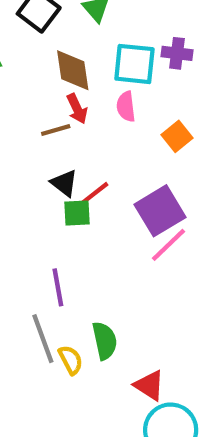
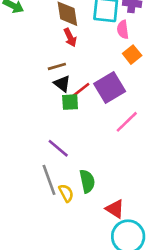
pink semicircle: (126, 107) -> (123, 30), moved
brown line: (56, 130) -> (57, 66), moved
purple square: (160, 211) -> (110, 88), moved
purple line: (58, 287) -> (58, 148), turned -40

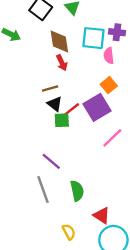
orange square: (132, 55) -> (109, 85), moved
yellow semicircle: (66, 193) -> (69, 232), moved

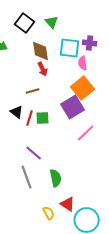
orange square: (109, 85) -> (83, 88), size x1.6
black triangle: (55, 104) -> (17, 112), moved
red line: (71, 110) -> (30, 118), moved, turned -35
red triangle: (102, 215) -> (68, 204), moved

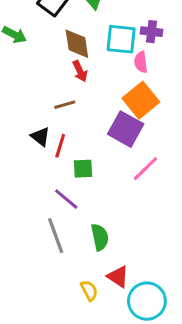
purple square: (73, 107) -> (126, 129), turned -30
green square: (43, 118) -> (83, 169), moved

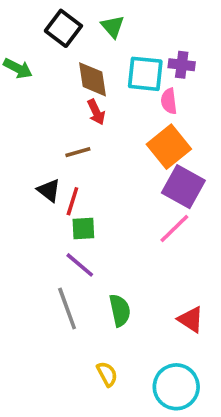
purple square: (126, 129) -> (183, 187), moved
green square: (83, 169) -> (83, 228), moved
red triangle: (118, 277) -> (191, 319), moved

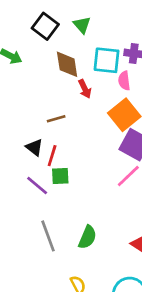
red arrow: (96, 112) -> (85, 89), moved
purple line: (80, 265) -> (37, 186), moved
green semicircle: (120, 310) -> (87, 237), turned 35

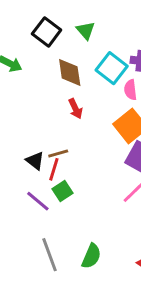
cyan square: (107, 60) -> (112, 68), turned 32
red arrow: (85, 89) -> (75, 109), moved
brown line: (56, 119) -> (58, 153), moved
green square: (60, 176) -> (62, 191), turned -30

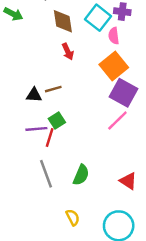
black triangle: (35, 161) -> (34, 95), turned -35
red line: (54, 169) -> (50, 137), moved
purple line: (38, 201) -> (36, 129), turned -45

